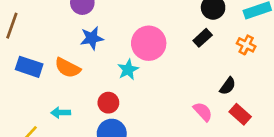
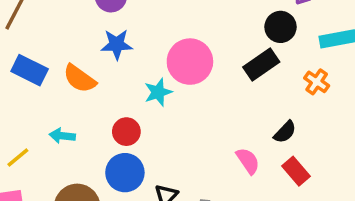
black rectangle: (203, 38) -> (261, 65), size x1.4

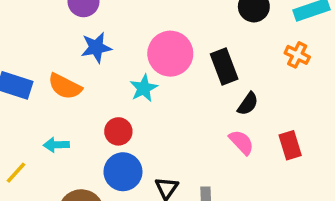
black rectangle: (261, 65) -> (224, 67), moved, turned -68
black semicircle: (285, 132) -> (248, 104), moved
red rectangle: (296, 171) -> (290, 145), turned 32

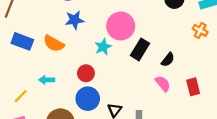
black rectangle: (224, 67) -> (140, 49), moved, turned 50

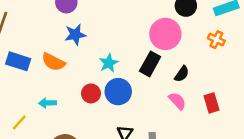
pink circle: (121, 26) -> (165, 34), moved
blue circle: (88, 99) -> (118, 92), moved

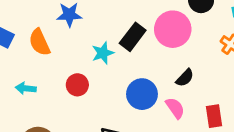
orange semicircle: (53, 62) -> (40, 42), turned 30
black rectangle: (150, 64) -> (133, 37), moved
blue circle: (118, 92) -> (142, 94), moved

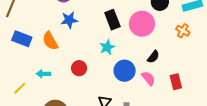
black rectangle: (133, 37) -> (112, 20), moved, turned -54
cyan star: (103, 53) -> (107, 47), moved

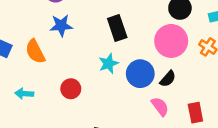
pink circle: (142, 24) -> (171, 41), moved
blue circle: (125, 71) -> (140, 74), moved

